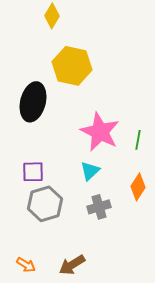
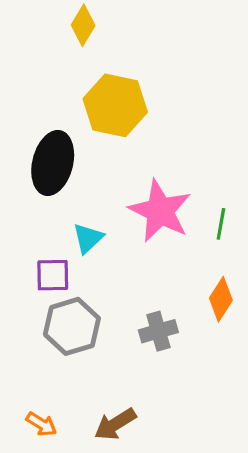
cyan triangle: (90, 171) -> (88, 238), moved

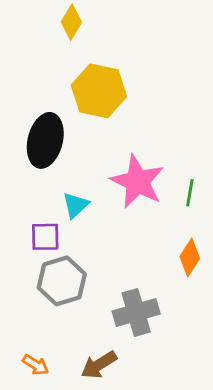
gray cross: (158, 331) -> (136, 313), moved, size x1.4

